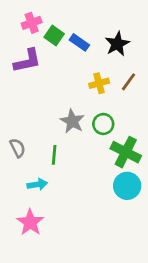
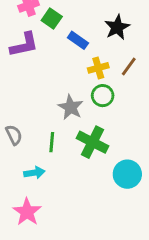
blue rectangle: (79, 42) -> (78, 40), moved
green circle: (103, 124) -> (103, 96), moved
green cross: (126, 152) -> (92, 142), moved

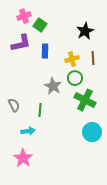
blue rectangle: (78, 40) -> (45, 51), moved, turned 56
brown line: (129, 67) -> (93, 58), turned -40
green cross: (92, 142) -> (85, 100), moved

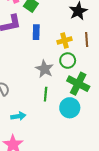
green line: (40, 110) -> (46, 94), moved
cyan circle: (92, 132) -> (70, 108), moved

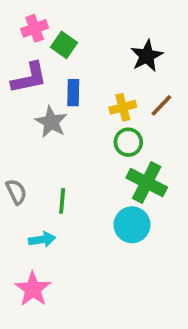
brown line: (87, 39) -> (161, 105), turned 48
gray star: (45, 69) -> (51, 122), moved
green line: (46, 94) -> (62, 201), moved

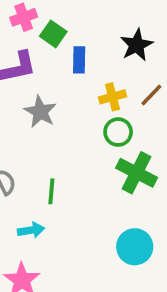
blue rectangle: (73, 93) -> (79, 60), moved
cyan circle: (132, 225) -> (135, 247), moved

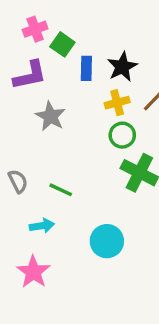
black star: (137, 45) -> (122, 67), moved
green line: (51, 191) -> (61, 190), turned -70
cyan circle: (135, 247) -> (107, 241), moved

